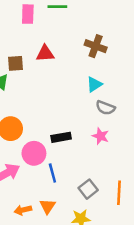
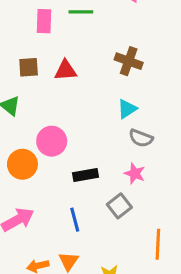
brown square: (15, 63) -> (29, 67), moved
pink circle: (34, 153) -> (52, 141), moved
gray square: (88, 189) -> (119, 206), moved

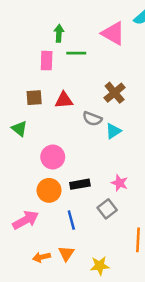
brown cross: (129, 61) -> (115, 93), turned 30
gray semicircle: (141, 138) -> (92, 119), moved
orange circle: (22, 164) -> (49, 190), moved

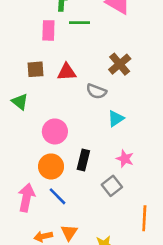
cyan triangle: (113, 131) -> (116, 119), moved
black rectangle: (80, 184) -> (83, 160), turned -66
pink arrow: (26, 220) -> (26, 198), turned -50
blue line: (71, 220) -> (57, 196), moved, turned -30

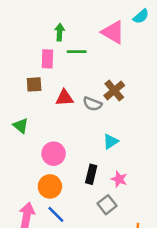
brown square: (35, 69) -> (34, 84), moved
gray semicircle: (96, 91) -> (92, 104), moved
black rectangle: (83, 160) -> (91, 174), moved

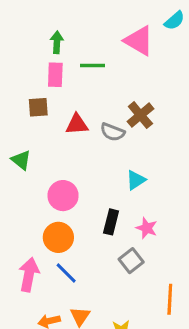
green arrow: (60, 32) -> (57, 42), moved

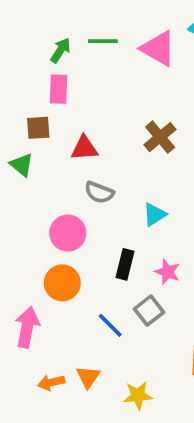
green arrow: (57, 42) -> (60, 50), turned 30
green line: (92, 66) -> (103, 41), moved
gray semicircle: (113, 132) -> (99, 192), moved
green triangle: (21, 160) -> (22, 165), moved
blue line: (66, 273) -> (110, 325), moved

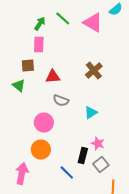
green line: (103, 41) -> (63, 18), turned 42
black rectangle: (125, 264) -> (83, 156), moved
gray square: (149, 311) -> (101, 164), moved

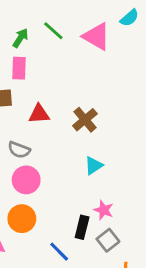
brown cross: (94, 70) -> (85, 120), moved
gray semicircle: (61, 100) -> (19, 150), moved

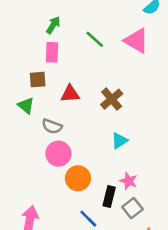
green line: (53, 31) -> (95, 39), moved
pink triangle: (96, 36) -> (136, 41), moved
orange circle: (22, 219) -> (78, 178), moved

